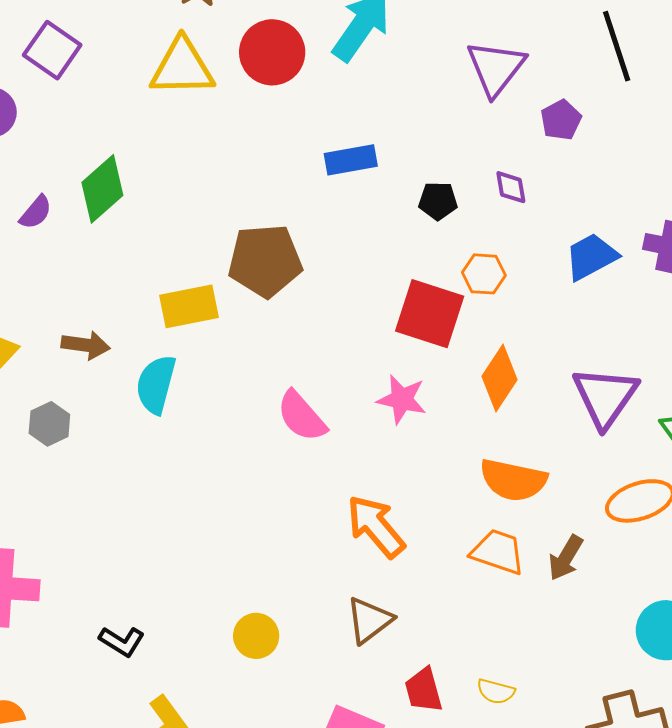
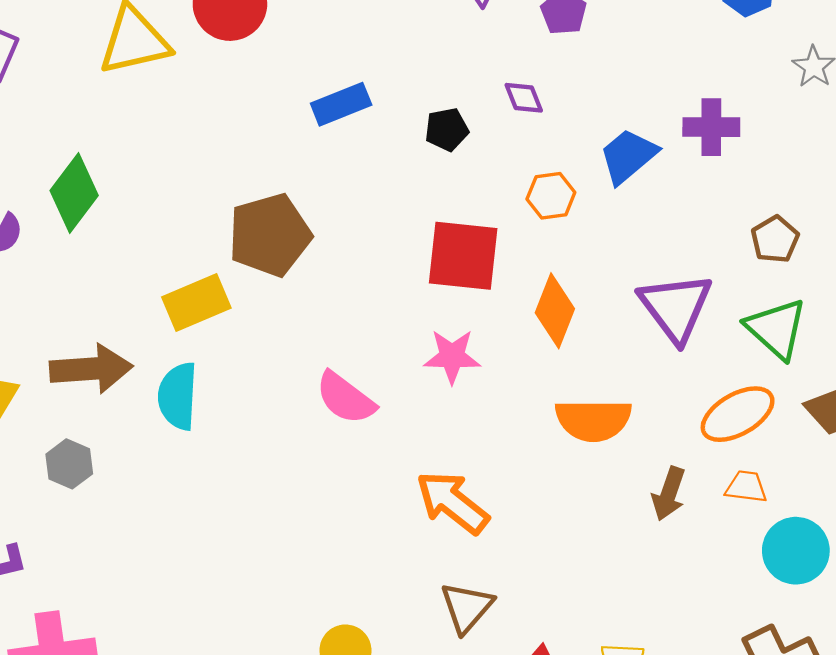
orange hexagon: (484, 274) -> (551, 196), moved
brown arrow: (86, 345) -> (91, 369), size x1.5
orange trapezoid: (498, 552) -> (746, 487), moved, size x0.7

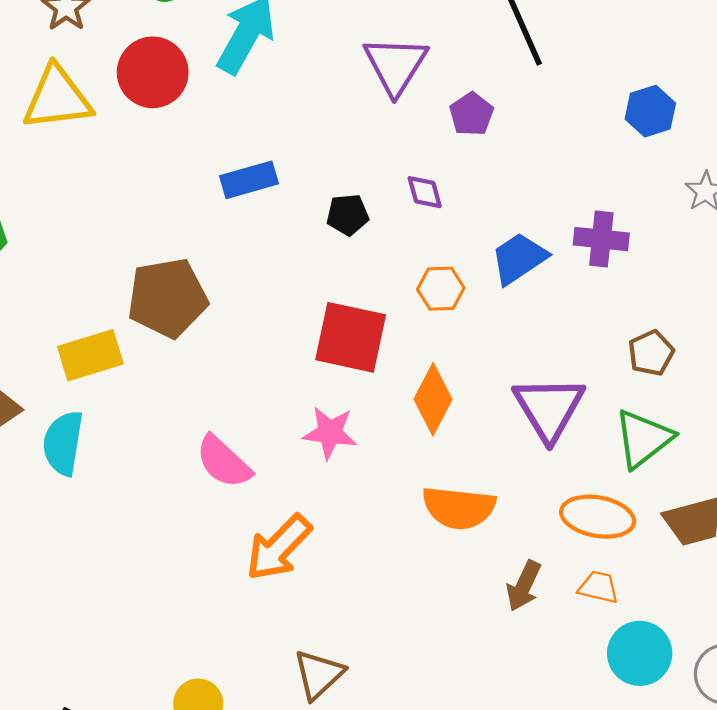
green triangle: (776, 329) -> (643, 439), turned 34
orange ellipse: (738, 414) -> (598, 517), turned 34
orange arrow: (452, 502) -> (279, 548), moved, turned -90

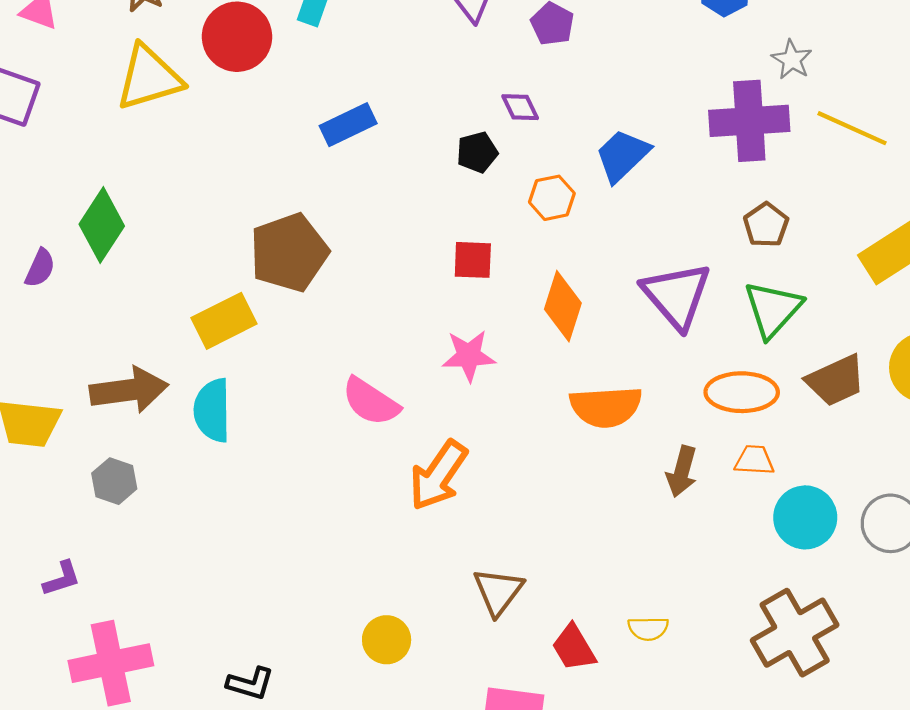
black pentagon: (348, 215) -> (477, 152), moved
purple cross: (601, 239) -> (749, 121), moved, size x1.5
red square: (351, 337) -> (473, 260), size x0.6

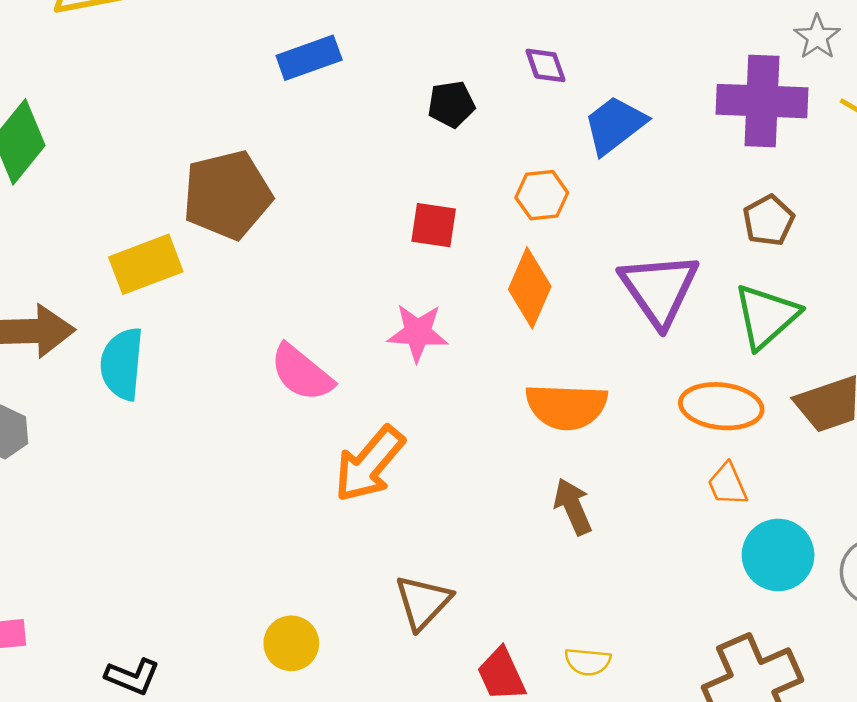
purple diamond: (520, 107) -> (546, 65), moved
orange hexagon: (552, 198) -> (542, 195), moved
orange trapezoid: (754, 460) -> (728, 484), turned -123
brown arrow: (682, 472) -> (573, 507), moved, turned 135

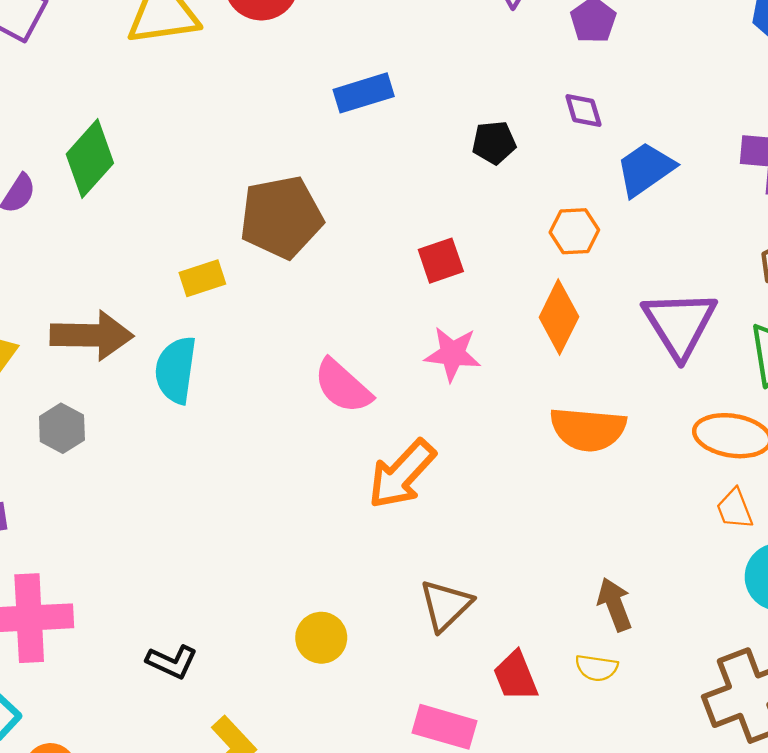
red square: (434, 225) -> (441, 261), moved, turned -30
yellow rectangle: (146, 264) -> (202, 278), size x0.7
brown arrow: (573, 507) -> (615, 604), moved

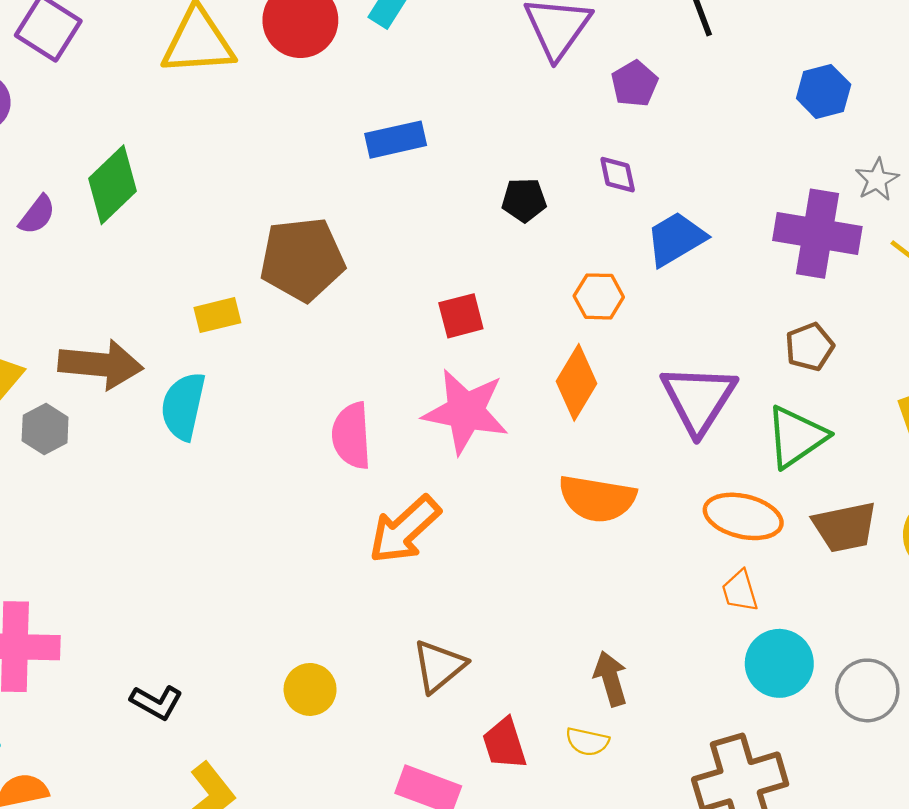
pink star: (453, 354) -> (466, 411), size x1.5
pink semicircle: (343, 386) -> (352, 436), turned 40
gray hexagon: (62, 428) -> (45, 429), moved

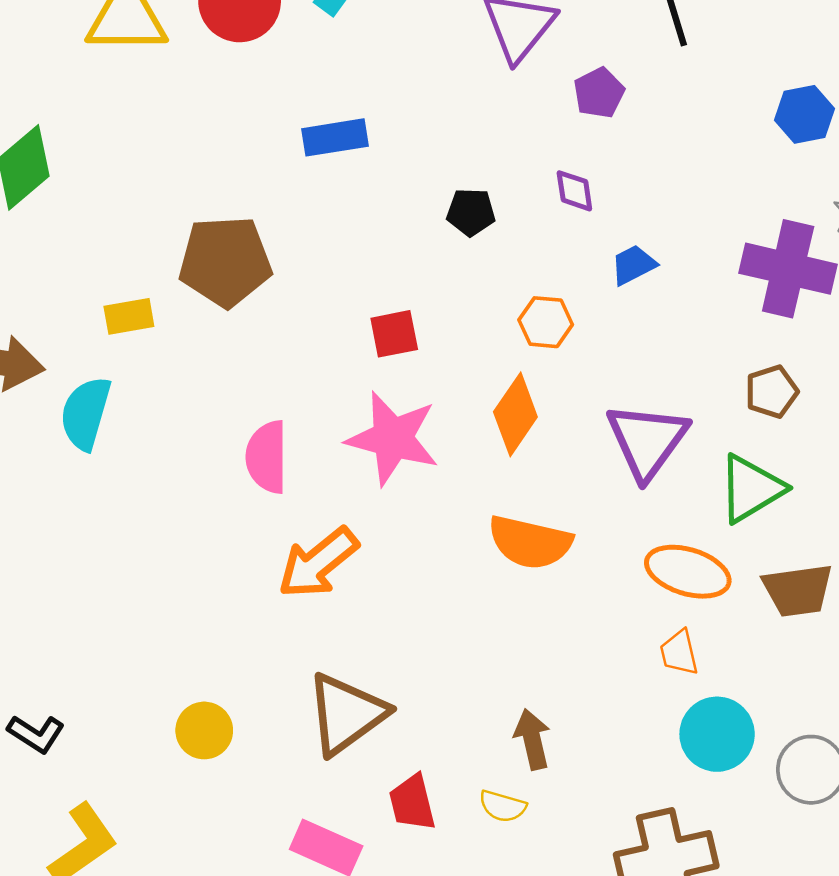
blue trapezoid: (676, 239) -> (633, 265), size x0.7
brown triangle: (439, 666) -> (346, 714), size x1.4

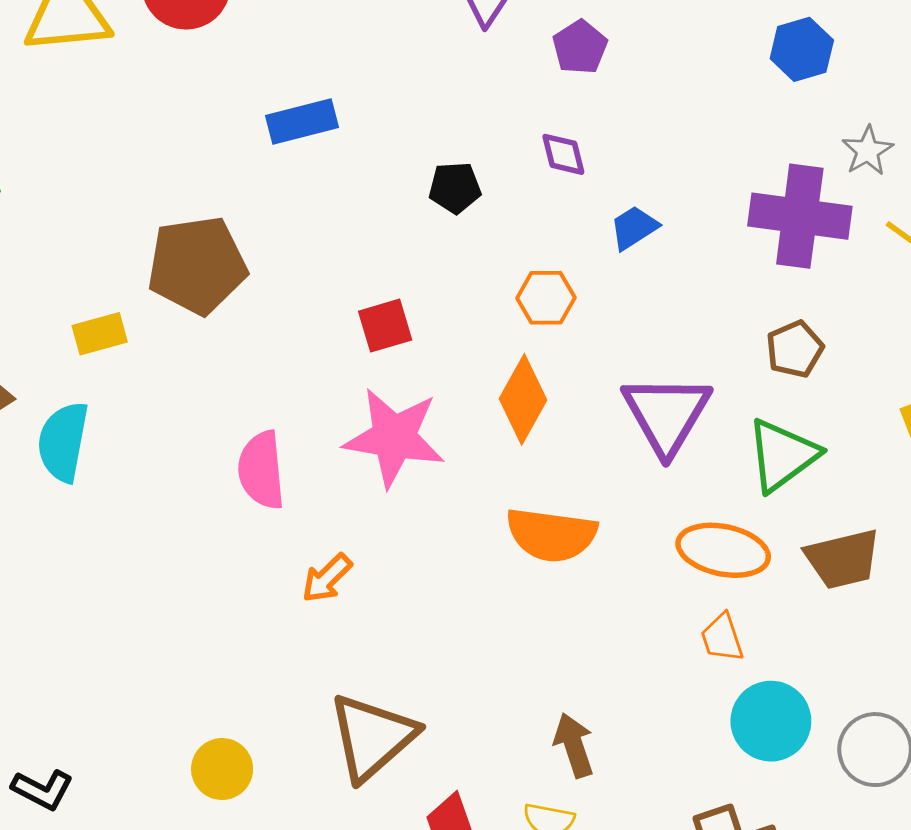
orange arrow: (318, 563) -> (327, 578), size x0.6

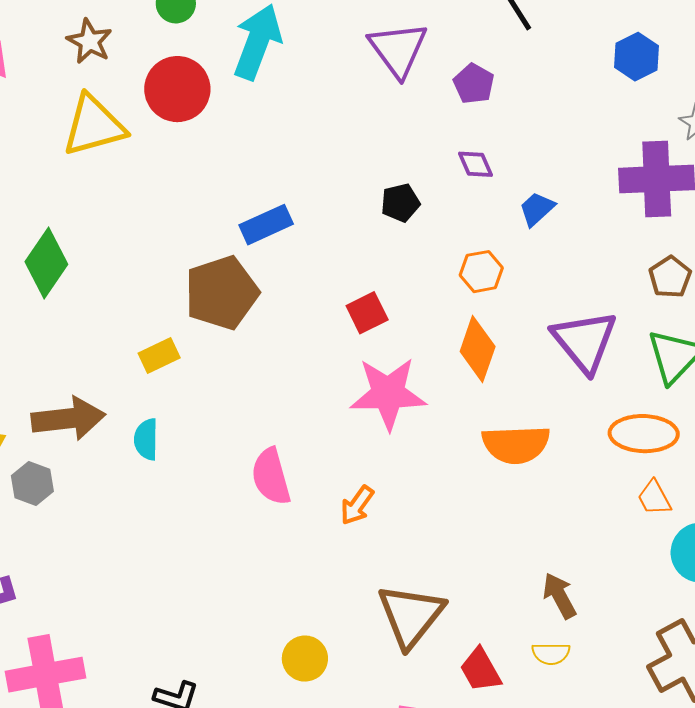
blue rectangle: (302, 121) -> (266, 225), moved
cyan semicircle: (63, 442) -> (146, 439), size x0.7
pink semicircle: (261, 470) -> (271, 477), moved

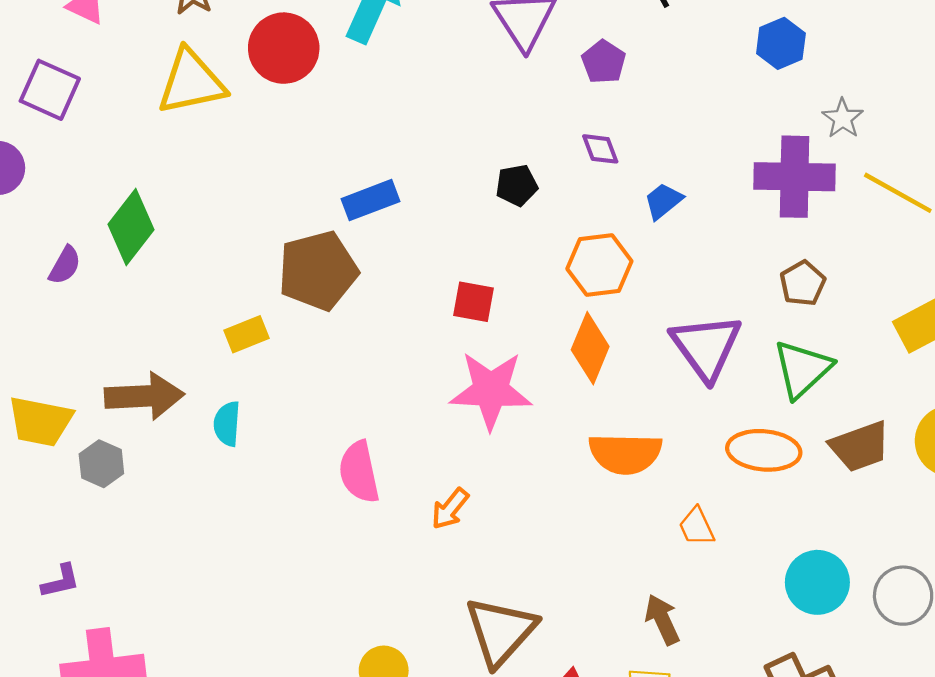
orange hexagon: (481, 272) -> (599, 265), size x1.4
red square: (367, 313) -> (474, 302), turned 33
orange trapezoid: (654, 498) -> (697, 527), moved

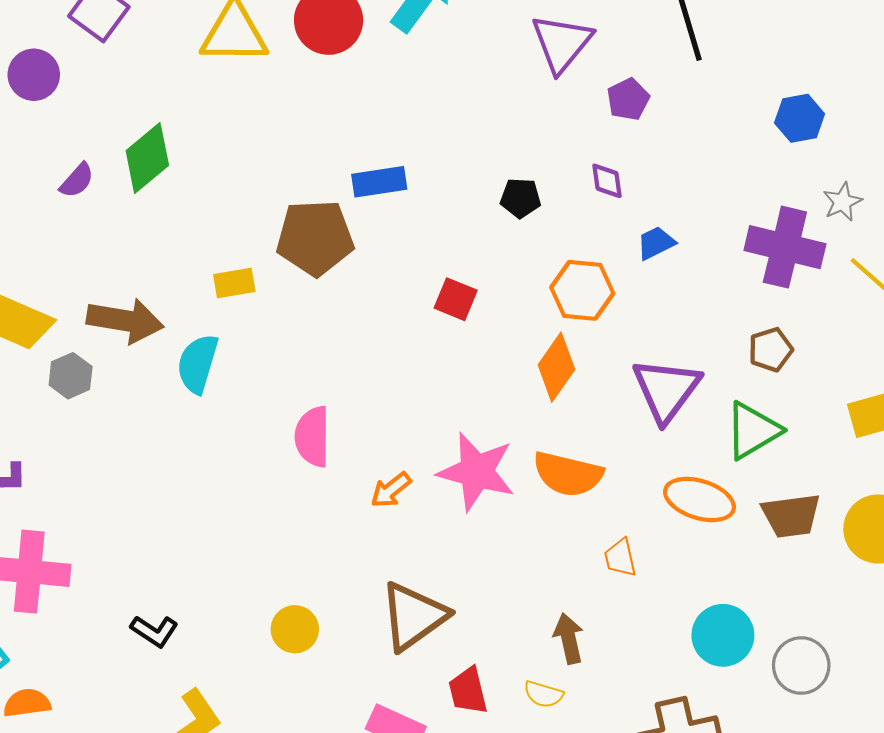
pink star: (491, 390) -> (476, 472), moved
cyan semicircle: (227, 424) -> (198, 364), size x1.4

